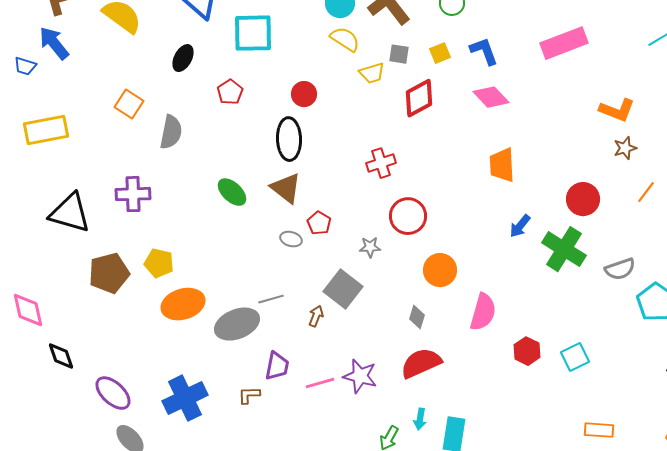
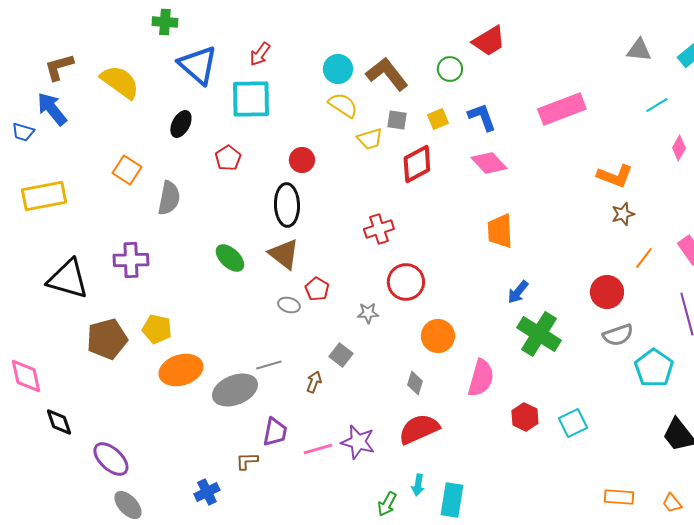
red circle: (583, 199) -> (607, 292), moved
green cross: (564, 249) -> (539, 334), moved
gray square: (343, 289) -> (341, 355), size x0.6
blue cross: (185, 398) -> (207, 492), moved, size x0.6
orange rectangle: (599, 430) -> (619, 497), moved

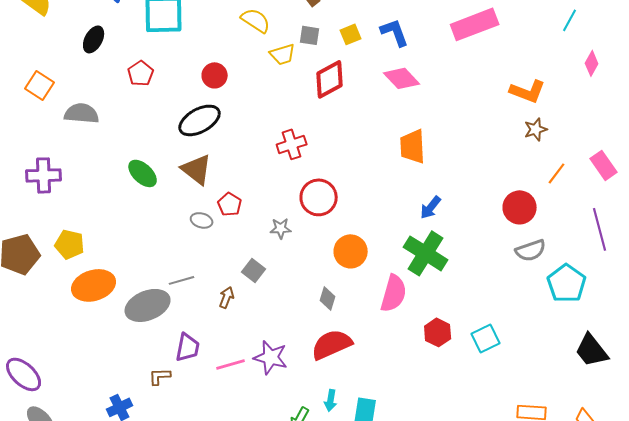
cyan line: (657, 105) -> (570, 20), turned -30
gray semicircle: (169, 198) -> (82, 113), turned -96
black ellipse: (287, 205) -> (200, 120), turned 63
green cross: (539, 334) -> (426, 253), moved

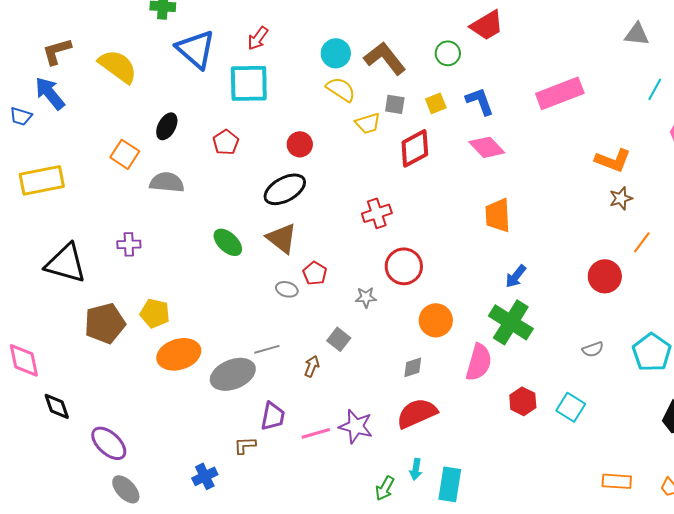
black ellipse: (94, 39) -> (167, 126), moved
purple cross: (44, 175) -> (129, 244), size x0.7
gray semicircle: (531, 250) -> (593, 349), moved, size x0.7
gray diamond: (328, 298) -> (413, 367), turned 55
cyan square: (486, 338) -> (571, 407), turned -32

